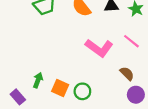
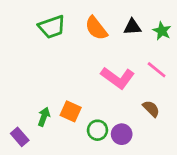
orange square: (60, 88) -> (71, 111), moved
purple circle: (136, 95) -> (122, 134), moved

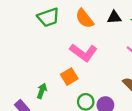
pink L-shape: (118, 78) -> (83, 52), moved
orange square: (71, 111) -> (69, 77), moved, turned 35

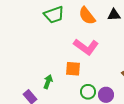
orange square: (69, 77) -> (73, 69), turned 35

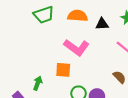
black triangle: (114, 15) -> (102, 24), moved
orange semicircle: (87, 16) -> (78, 16), turned 132

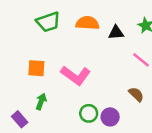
pink L-shape: (76, 47) -> (76, 75), moved
orange square: (63, 70) -> (36, 68), moved

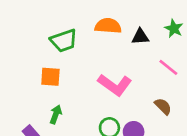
green trapezoid: (48, 22) -> (64, 41), moved
pink L-shape: (76, 75) -> (115, 85), moved

